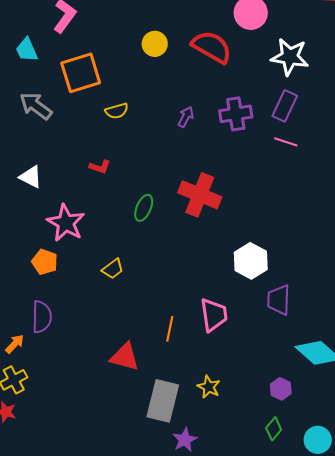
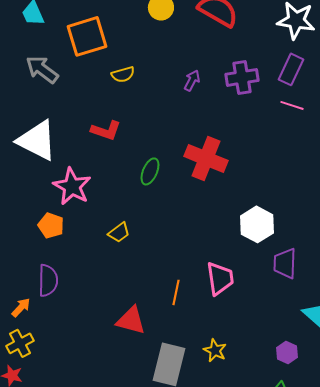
red L-shape: (100, 167) -> (106, 130), size x1.4
white triangle: (31, 177) -> (37, 140), size x1.8

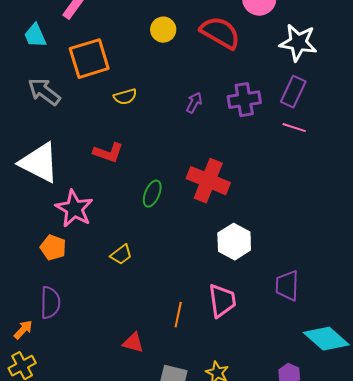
white hexagon: (257, 224) -> (234, 242), moved
red triangle: (131, 320) -> (133, 343), size x0.7

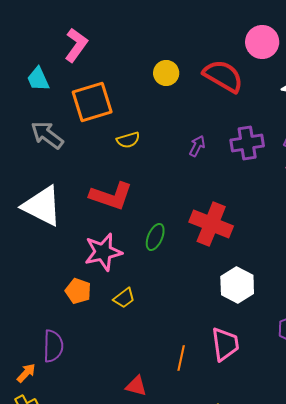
red L-shape: (108, 153) -> (111, 196), size x1.4
pink star: (74, 209) -> (103, 252), moved, turned 30
orange pentagon: (53, 248) -> (78, 291), moved

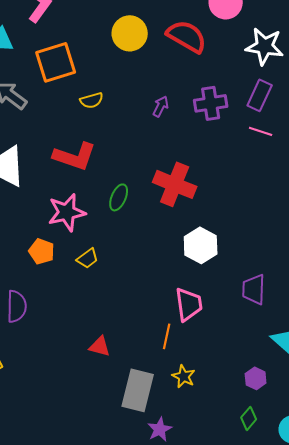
yellow circle: (166, 73) -> (130, 33), size x1.4
orange line: (181, 358) -> (167, 336), moved

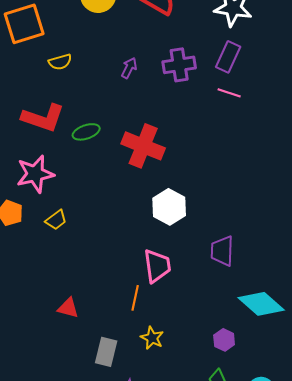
green ellipse: (119, 197) -> (86, 132), moved, turned 48
gray rectangle: (138, 390) -> (106, 352), size x0.7

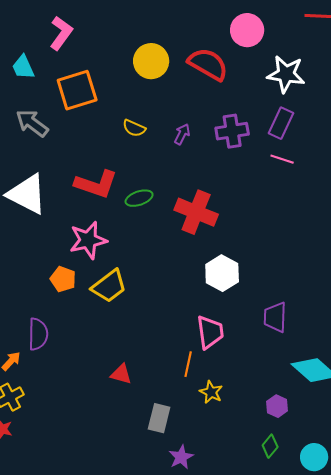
yellow semicircle: (60, 62) -> (134, 128), moved, turned 40
yellow trapezoid: (56, 220) -> (109, 286), size x1.6
yellow star: (152, 338) -> (211, 392), moved

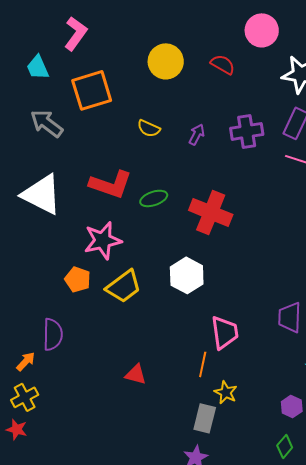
red semicircle: (208, 64) -> (223, 64), size x0.6
white hexagon: (222, 273) -> (187, 275), moved
gray rectangle: (159, 418) -> (205, 418), moved

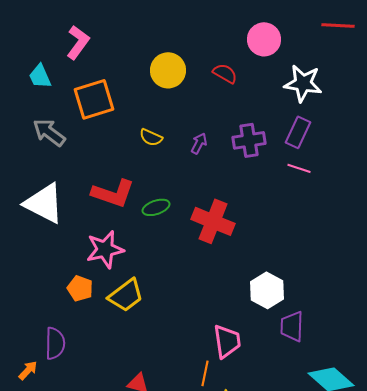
white hexagon: (187, 275) -> (267, 290), moved

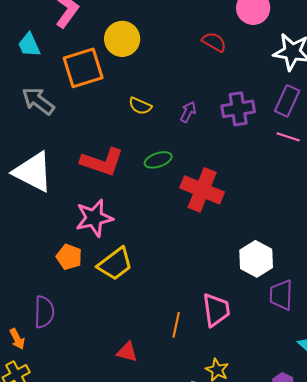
yellow circle: (168, 70) -> (122, 39), moved
green ellipse: (156, 207) -> (158, 160), moved
orange arrow: (28, 370) -> (17, 339), turned 110
orange line: (205, 373) -> (176, 325), moved

